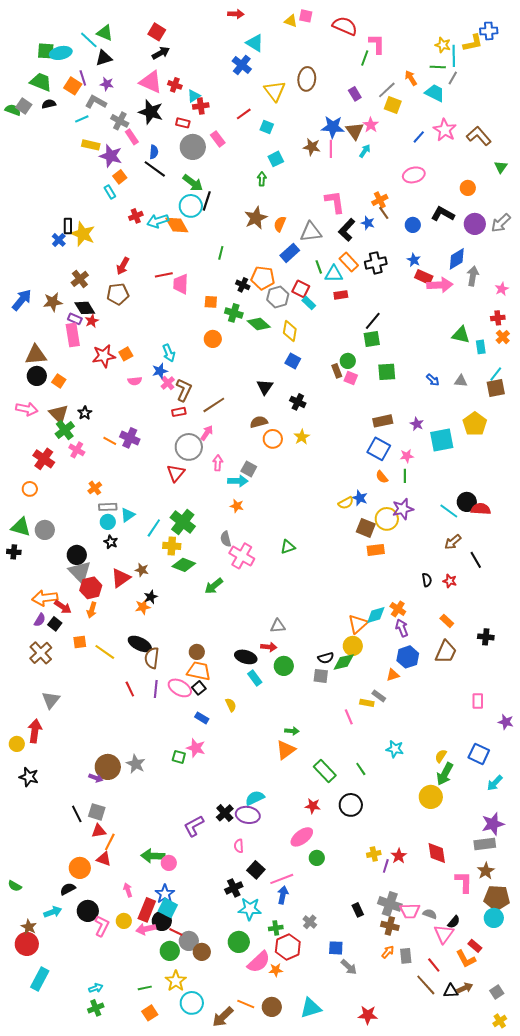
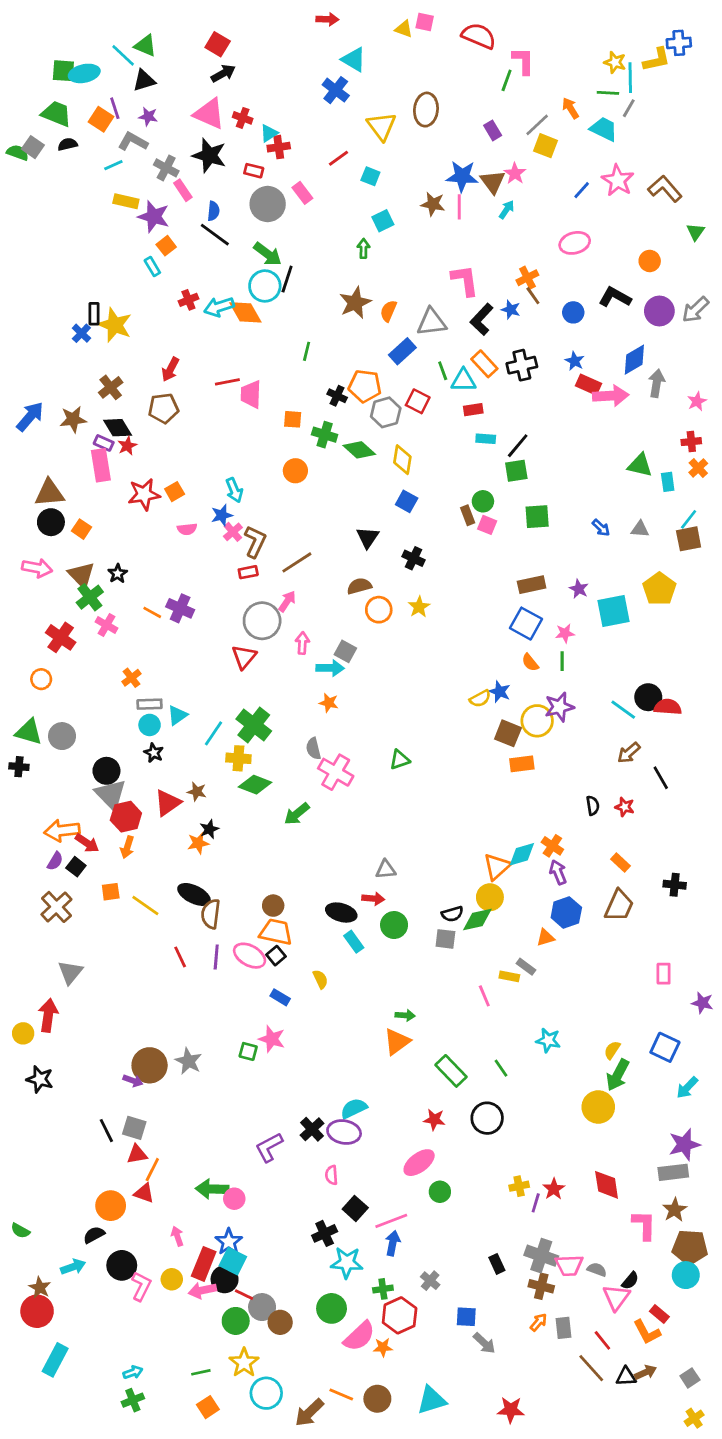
cyan rectangle: (309, 303) -> (486, 439), moved, turned -40

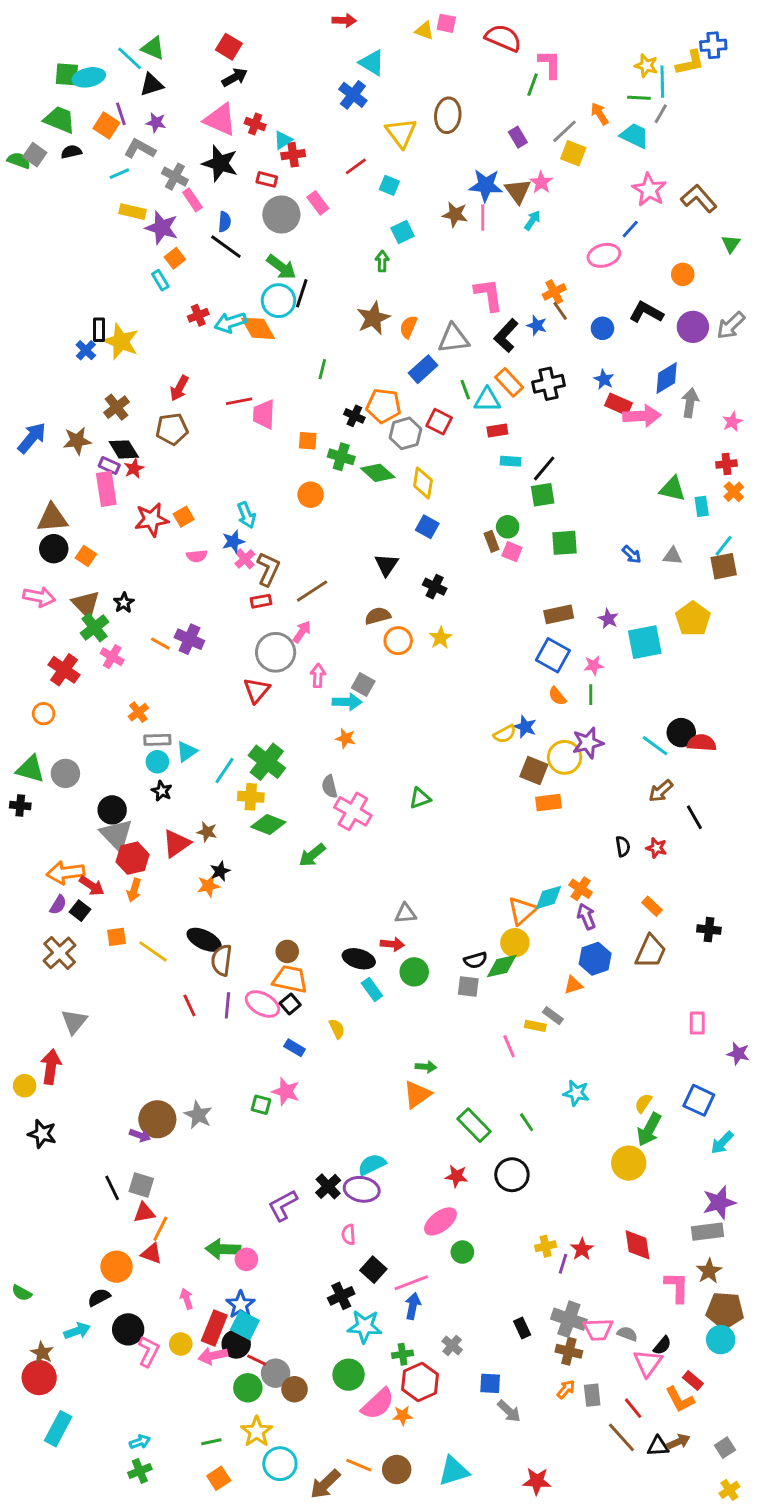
blue line: (582, 190) -> (630, 229), moved

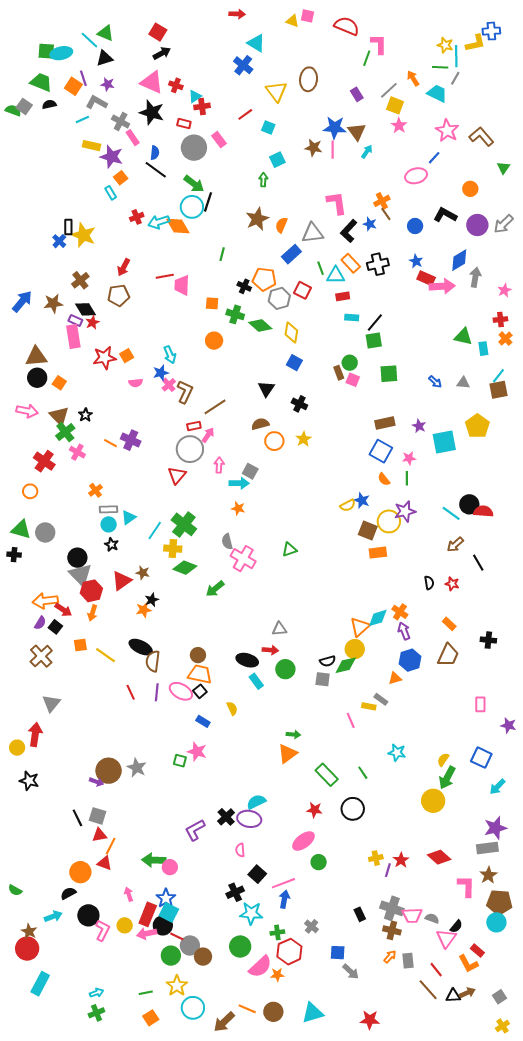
pink star: (541, 182) -> (399, 126), moved
red rectangle: (261, 601) -> (194, 426), moved
red diamond: (637, 1245) -> (439, 857), turned -40

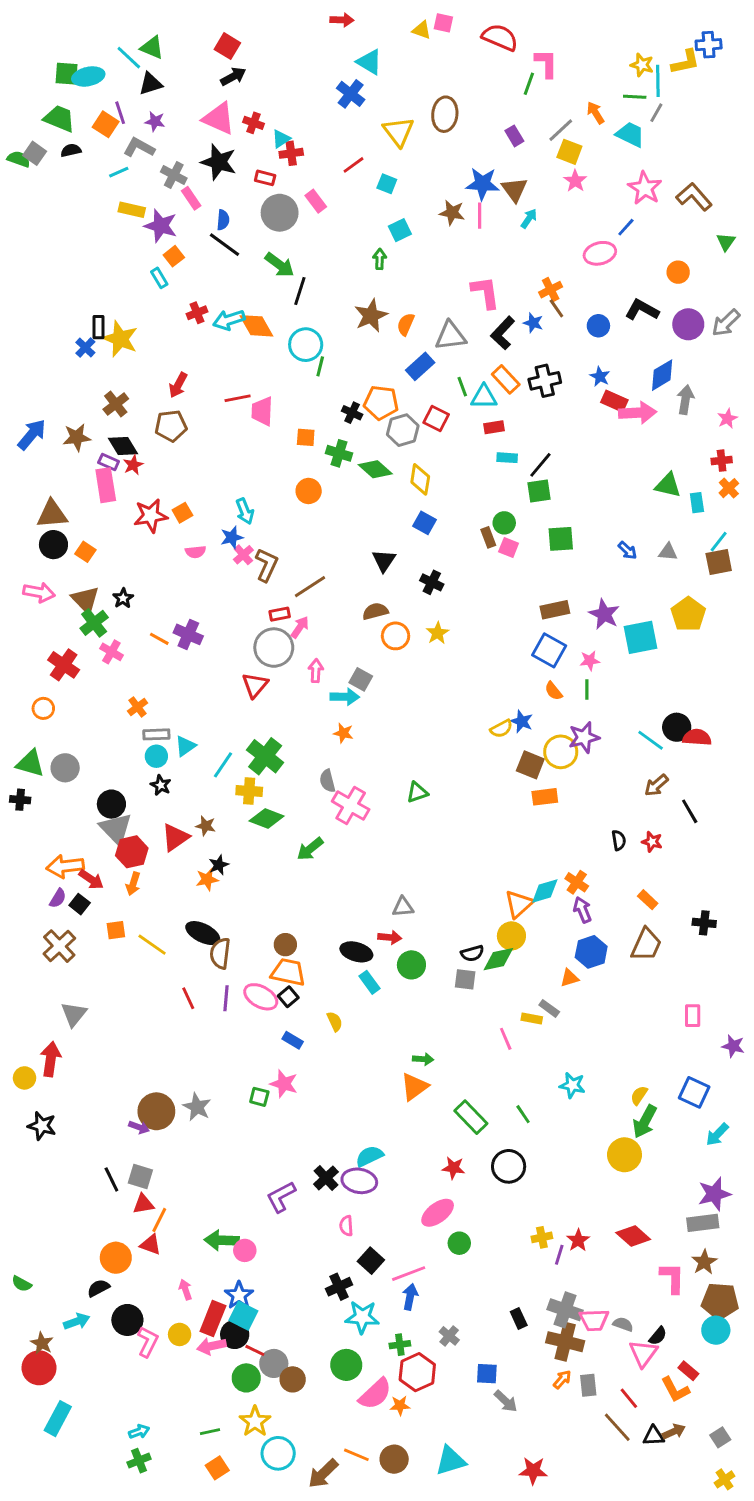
cyan circle: (192, 207) -> (306, 345), moved
purple star: (419, 426) -> (604, 614), size x1.5
brown cross: (392, 930) -> (565, 1342), size x1.4

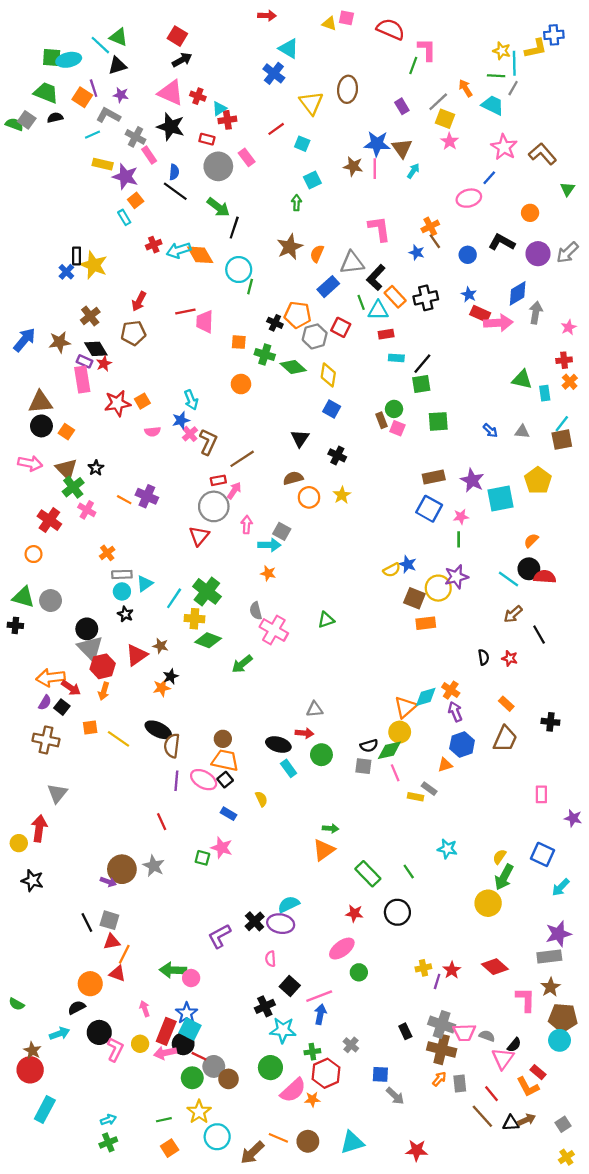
black L-shape: (503, 333) -> (376, 277), moved
orange semicircle: (553, 691) -> (531, 540), moved, turned 84
brown cross: (59, 946) -> (46, 740), turned -35
red line: (188, 998) -> (162, 822), moved
pink line: (506, 1039) -> (395, 773), moved

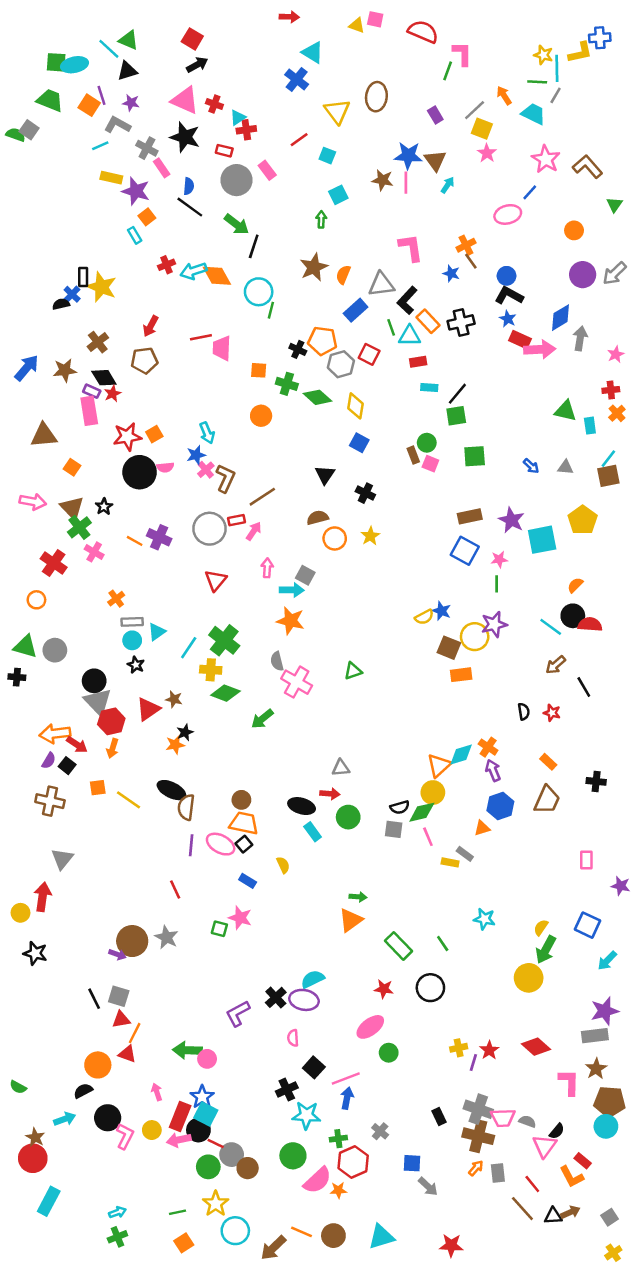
black semicircle: (55, 118) -> (61, 304), moved
black L-shape: (502, 242) -> (509, 295), moved
black circle: (41, 426) -> (140, 472), moved, size x1.4
gray circle: (214, 506) -> (210, 529), moved
orange star: (268, 573) -> (291, 621), size x1.6

